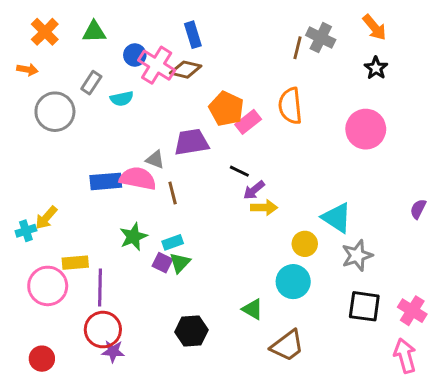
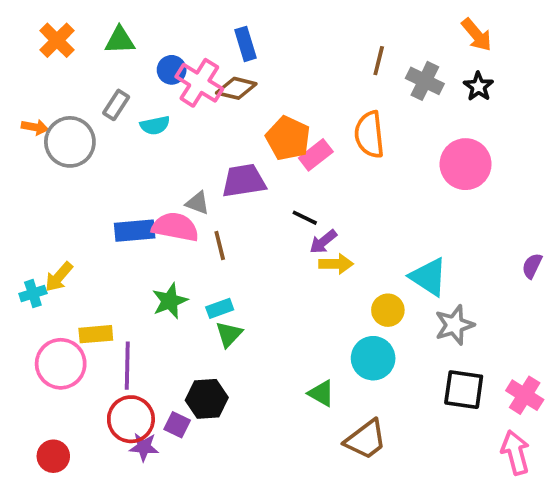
gray cross: (321, 38) -> (425, 81), moved
orange arrow: (27, 70) -> (35, 127), moved
purple square: (162, 263) -> (177, 425), moved
black hexagon: (191, 331) -> (207, 399), moved

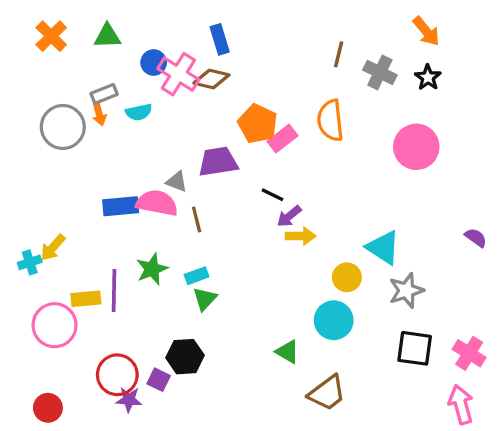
gray rectangle: (116, 105) -> (104, 94), turned 35
orange arrow: (35, 127) -> (99, 114), moved, turned 65
purple semicircle: (532, 266) -> (476, 238), turned 100
purple line: (127, 366) -> (114, 291), moved

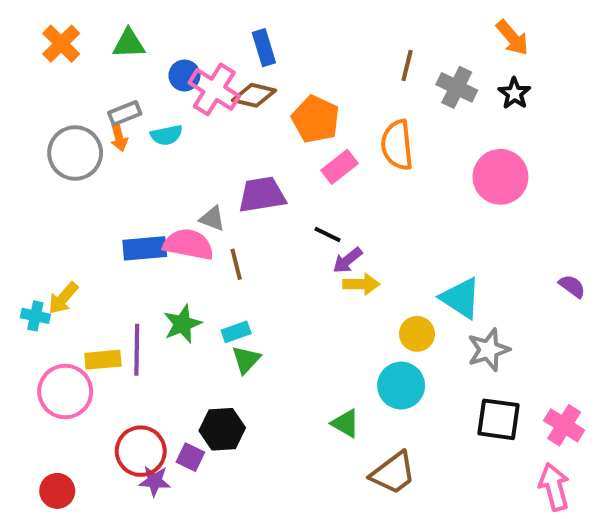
orange pentagon: (258, 124) -> (316, 119), moved
cyan cross: (30, 262) -> (35, 316), turned 30

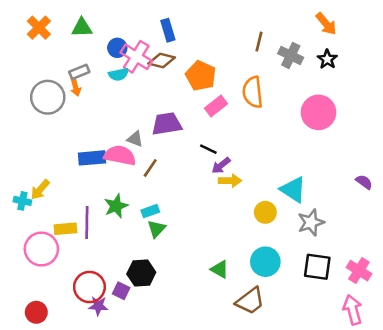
cyan semicircle: (167, 135) -> (119, 74), moved
brown line: (236, 264) -> (150, 168), turned 48
cyan circle: (401, 386) -> (265, 262), moved

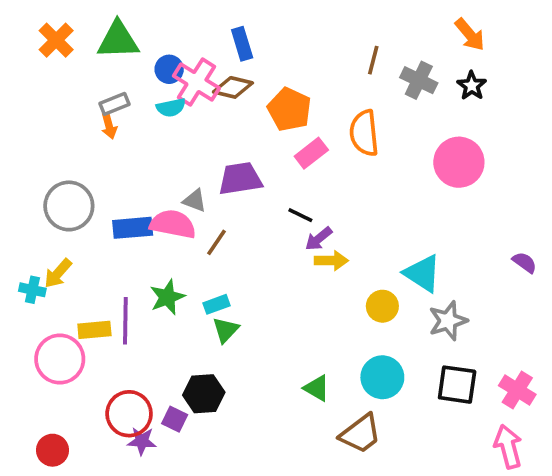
green triangle: (82, 28) -> (118, 40), size x1.4
gray circle: (48, 97) -> (69, 206), moved

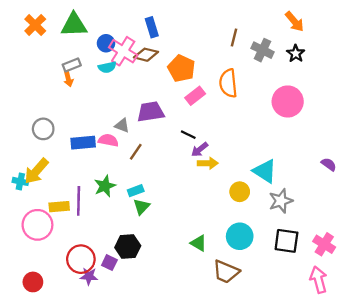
gray circle: (69, 206) -> (43, 129), size x0.7
pink semicircle: (173, 224) -> (108, 140), size x0.7
yellow arrow: (58, 273) -> (36, 171), size x1.4
brown trapezoid: (360, 434) -> (226, 272), turned 60

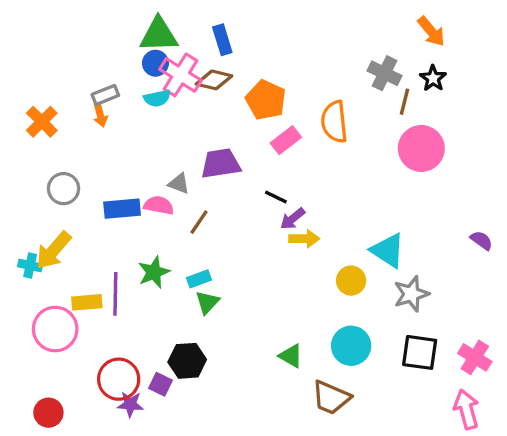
orange cross: (35, 25) -> (42, 122), moved
green triangle: (74, 25) -> (159, 35), moved
brown line: (234, 38) -> (405, 102), moved

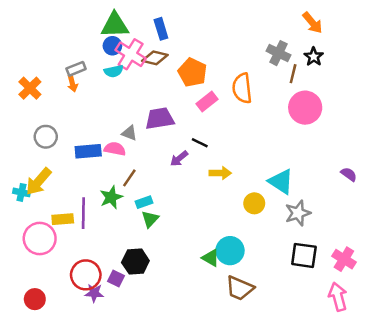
purple arrow: (293, 219) -> (179, 158), moved
brown line: (199, 222) -> (129, 178), moved
cyan circle: (351, 346) -> (230, 251), moved

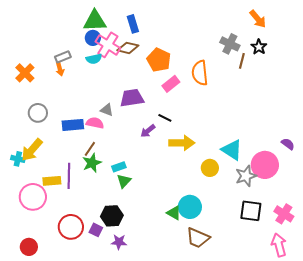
pink circle: (305, 108) -> (265, 165), moved
yellow arrow: (220, 173) -> (182, 143), size x1.4
brown line: (129, 178) -> (90, 149), moved
purple star: (94, 293) -> (119, 242), moved

